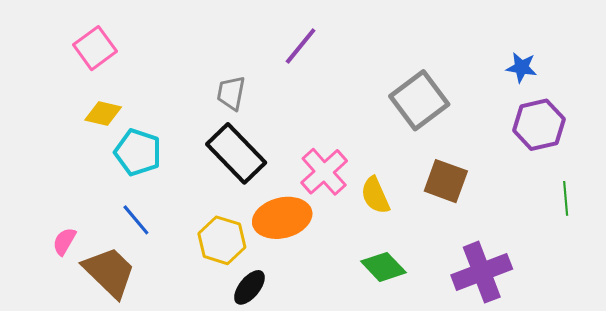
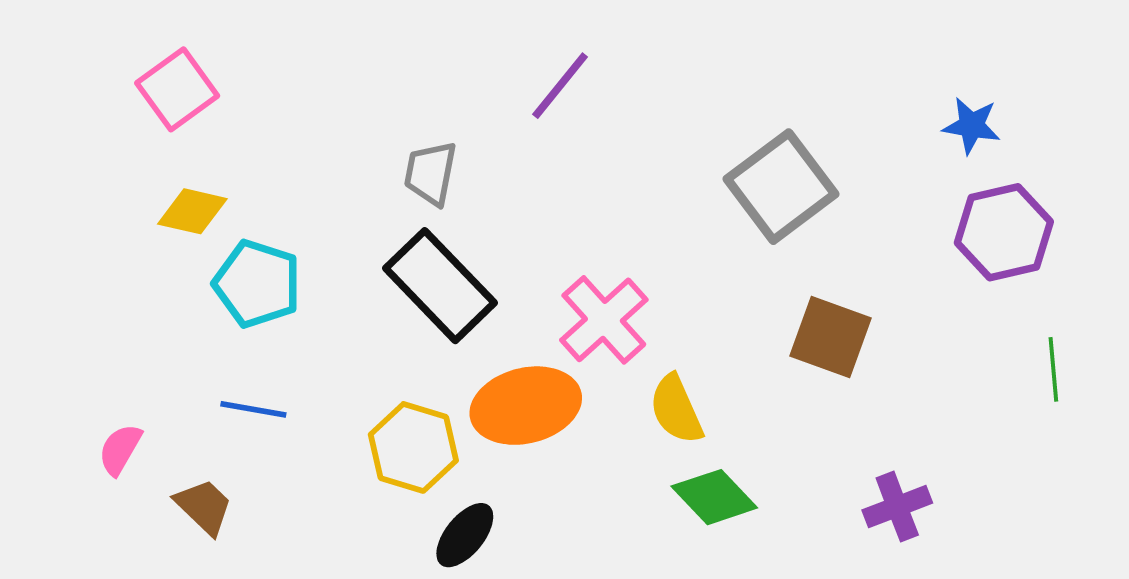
yellow semicircle: (375, 195) -> (676, 409), moved
blue line: (136, 220) -> (253, 409), turned -40
brown trapezoid: (109, 272) -> (204, 507), size x0.6
purple cross: (482, 272) -> (897, 507), size x0.6

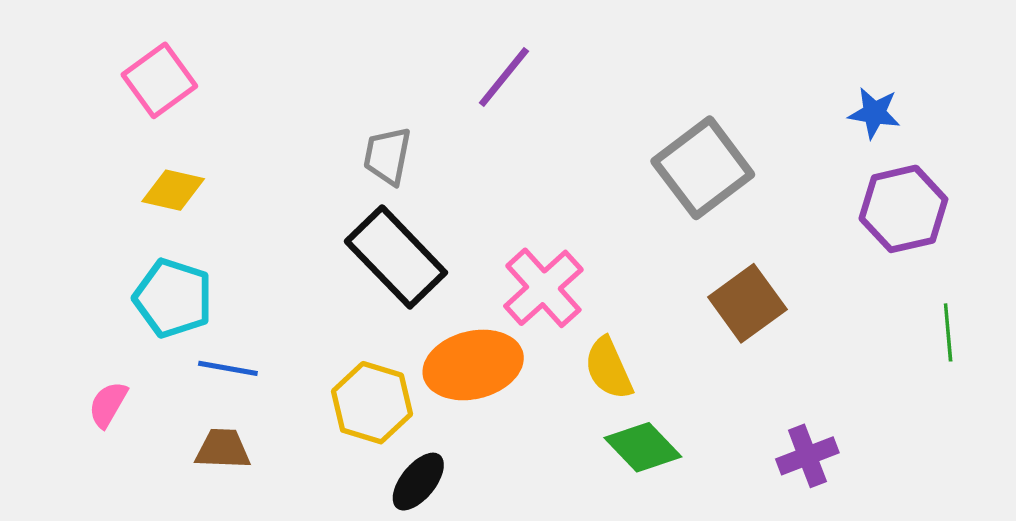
cyan pentagon: (257, 284) -> (173, 298), moved
brown square: (831, 337) -> (747, 303), turned 34
brown trapezoid: (204, 507) -> (223, 449), moved, turned -42

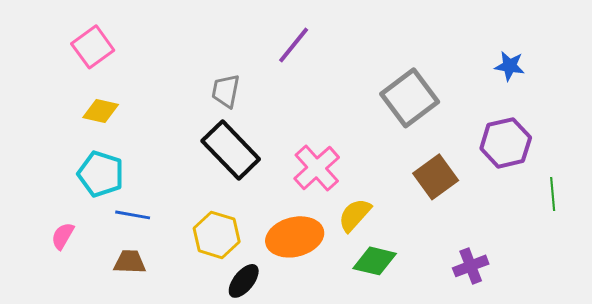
purple hexagon: (903, 209) -> (506, 143), moved
orange ellipse: (473, 365) -> (295, 237), moved
yellow semicircle: (609, 368) -> (355, 215), turned 66
green diamond: (643, 447) -> (375, 261), turned -33

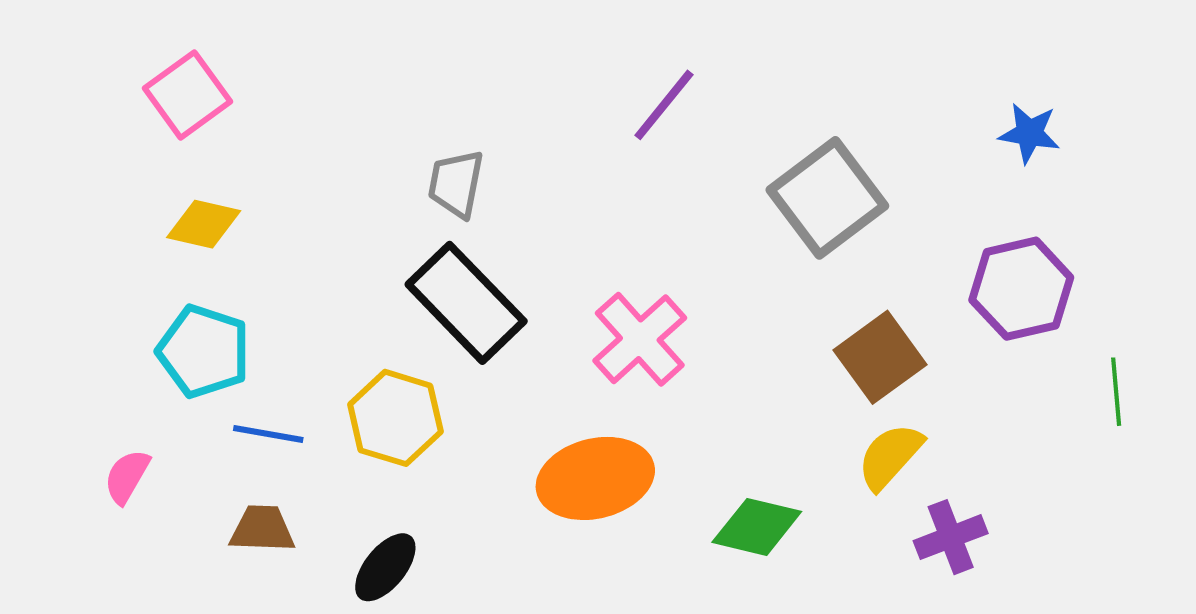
purple line: (294, 45) -> (664, 105), moved
yellow semicircle: (355, 215) -> (890, 456), moved
yellow hexagon: (217, 235) -> (395, 418), moved
black ellipse: (244, 281) -> (385, 567), moved

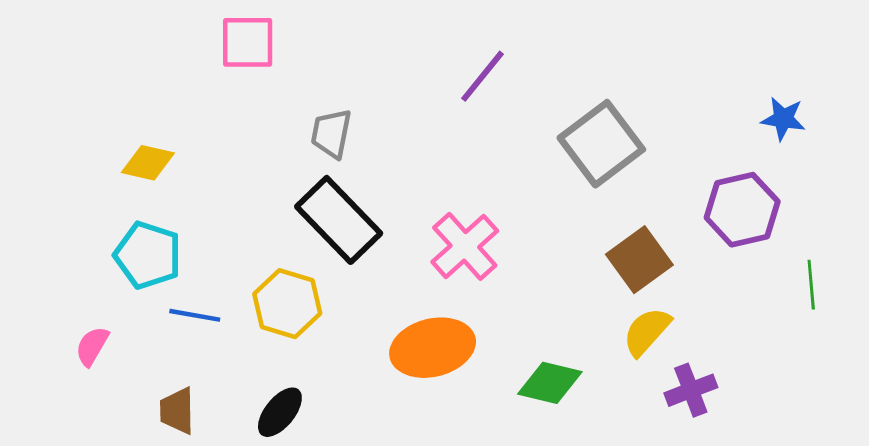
pink square: (187, 95) -> (248, 42), moved, turned 36
blue star: (1029, 133) -> (783, 119), moved
brown trapezoid: (262, 529) -> (177, 411), moved, turned -93

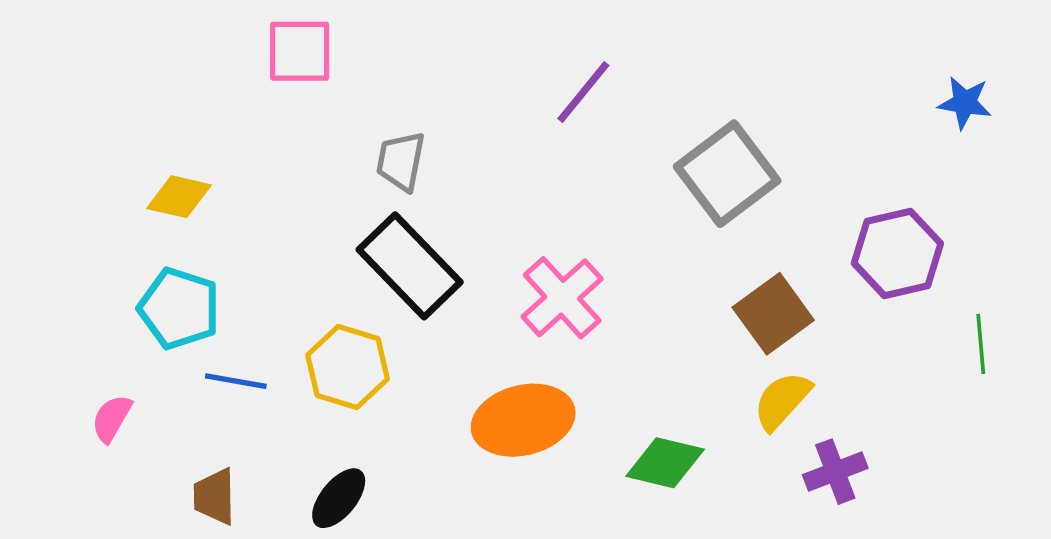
blue star: (783, 119) -> (965, 103), moved

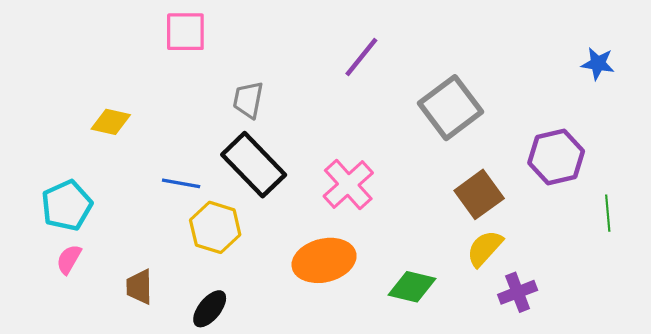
cyan pentagon: (179, 308) -> (67, 205), moved, turned 30
blue line: (236, 381) -> (181, 183), moved
brown trapezoid: (215, 496) -> (139, 287), moved

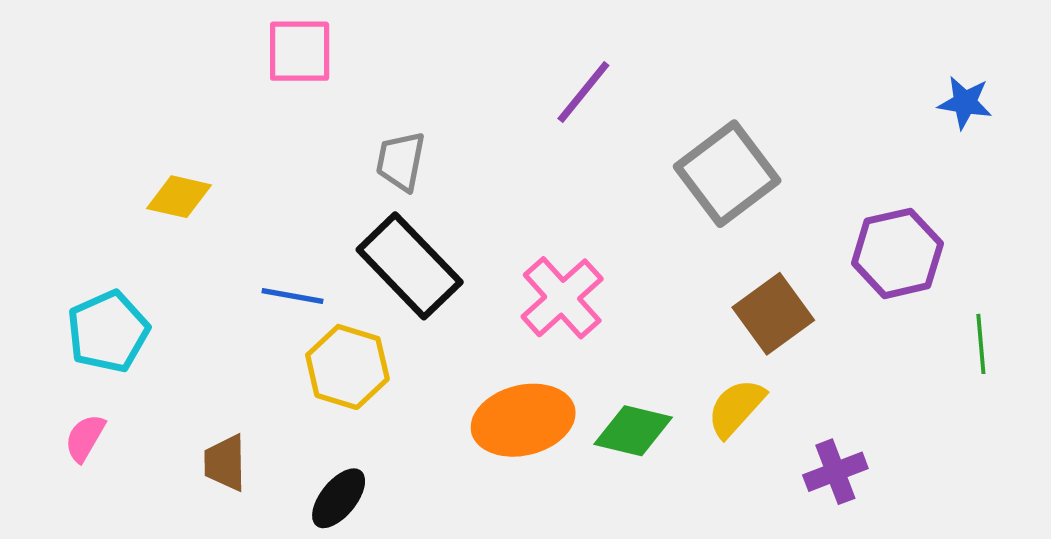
yellow semicircle: (485, 248) -> (736, 408), moved
pink semicircle: (69, 259) -> (85, 438), moved
green diamond: (412, 287) -> (633, 431), moved

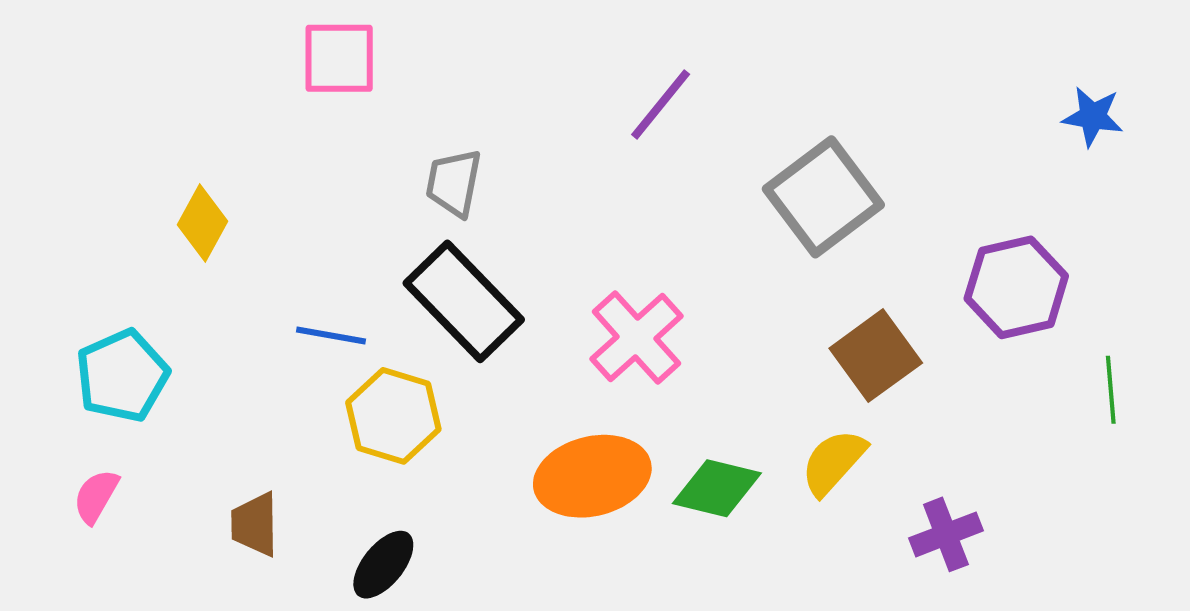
yellow diamond: (179, 197) -> (202, 223), turned -74

